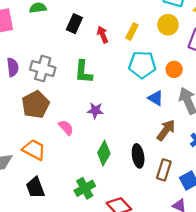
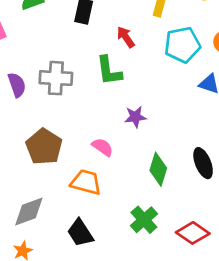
red arrow: (103, 35) -> (126, 37), moved
brown pentagon: (36, 105) -> (44, 147), moved
orange trapezoid: (34, 150) -> (86, 182), moved

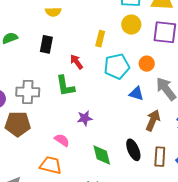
brown pentagon: (44, 147) -> (18, 124), moved, turned -30
green diamond: (158, 169) -> (102, 155), turned -30

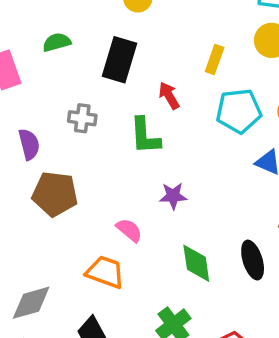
black rectangle: (46, 44) -> (119, 60), size x1.4
gray cross: (28, 92) -> (82, 118), moved, size x0.7

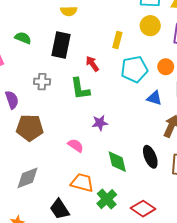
green semicircle: (57, 42) -> (23, 38), turned 42
orange trapezoid: (105, 272) -> (82, 183), moved
gray diamond: (31, 303) -> (28, 178), moved

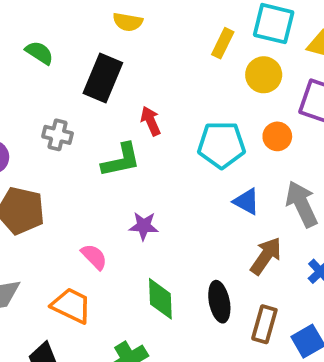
yellow rectangle: (117, 40) -> (223, 43), moved
orange circle: (166, 67) -> (277, 136), moved
green L-shape: (80, 89) -> (121, 160), turned -105
orange trapezoid: (82, 183) -> (71, 306), moved

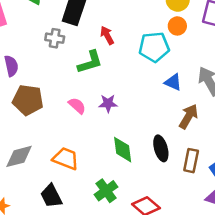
gray cross: (58, 135) -> (55, 38), moved
orange circle: (277, 136) -> (177, 26), moved
pink semicircle: (94, 257) -> (77, 106), moved

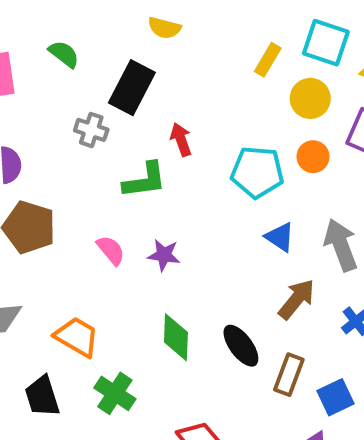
orange circle: (177, 26) -> (313, 157), moved
black ellipse: (161, 148) -> (241, 346), turned -30
green cross: (106, 191) -> (115, 393), moved, turned -30

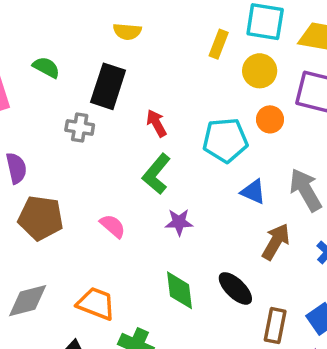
green L-shape: (145, 180) -> (156, 174), moved, turned 147
purple star: (164, 255) -> (179, 222), moved
brown rectangle: (289, 375) -> (275, 326), moved

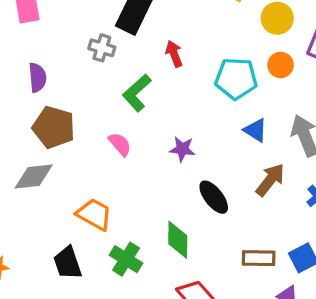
green L-shape: (156, 174) -> (137, 93), moved
black ellipse: (235, 288) -> (214, 197), moved
green diamond: (179, 290) -> (178, 240), moved
gray diamond: (28, 301) -> (34, 176), moved
brown rectangle: (275, 326) -> (259, 258), turned 72

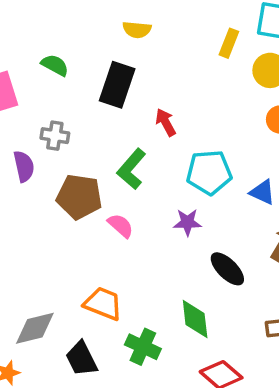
gray cross: (102, 48) -> (55, 136), moved
cyan pentagon: (236, 79) -> (209, 172), moved
brown pentagon: (54, 127) -> (79, 197), moved
gray diamond: (34, 176) -> (35, 328), moved

